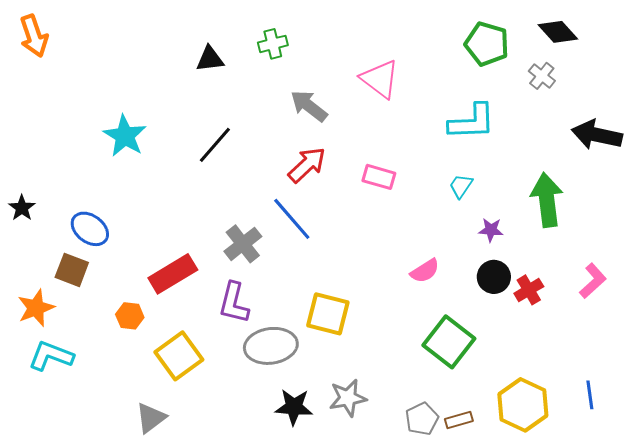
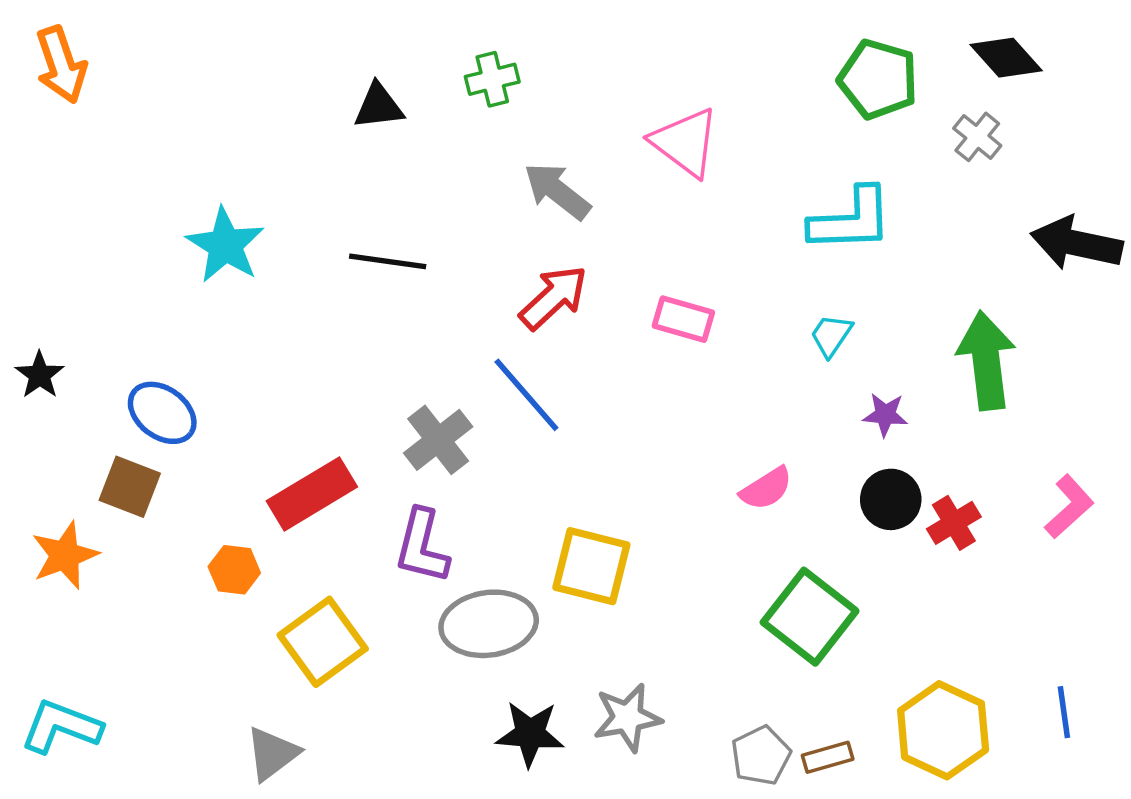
black line: (215, 145) -> (388, 261), turned 57
cyan L-shape: (51, 356) -> (61, 727), moved

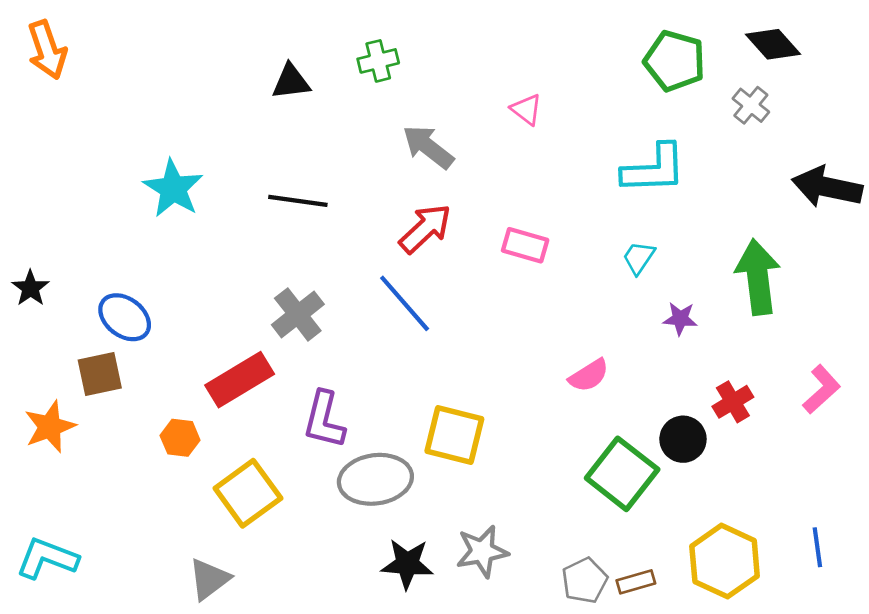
pink triangle: (685, 142) -> (526, 109), size x0.6
gray cross: (438, 440) -> (298, 314), moved
brown square: (130, 487) -> (100, 374), turned -33
black circle: (891, 499) -> (683, 439), moved

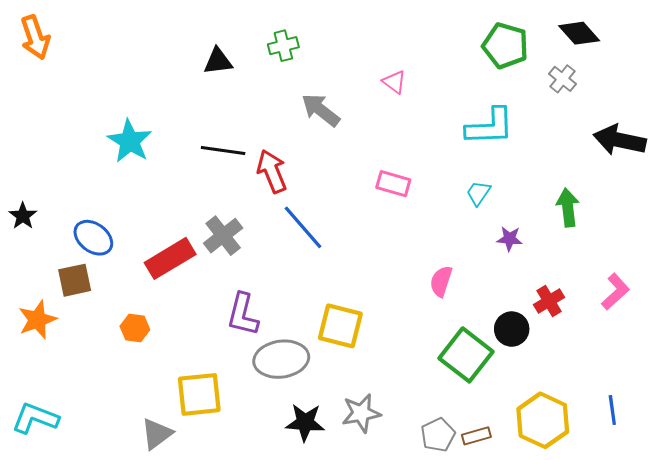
red arrow: (425, 229) -> (272, 171), moved, turned -69
green arrow: (758, 277) -> (568, 208), size x0.7
pink semicircle: (589, 375) -> (441, 281), turned 140
red rectangle: (240, 380) -> (170, 258), moved
yellow square: (248, 493) -> (199, 394), moved, turned 30

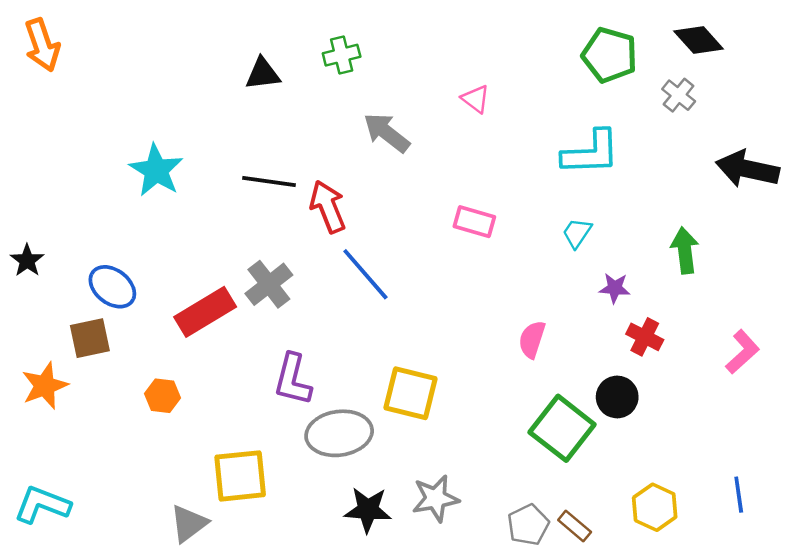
red cross: (549, 301) -> (645, 337), moved, turned -32
yellow hexagon: (543, 420) -> (655, 507), size x0.7
brown rectangle: (476, 436) -> (575, 526), turned 56

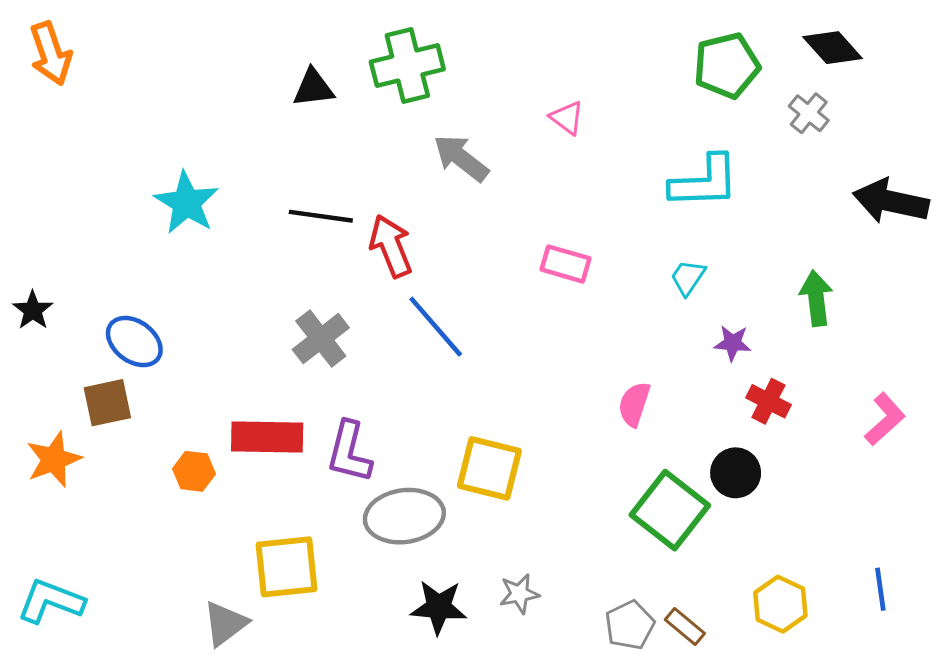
green cross: (342, 55) -> (407, 66), size x1.6
green pentagon: (610, 55) -> (727, 66), turned -30
red rectangle: (205, 312) -> (267, 437), moved, turned 32
gray star: (436, 498) -> (519, 594), size x0.7

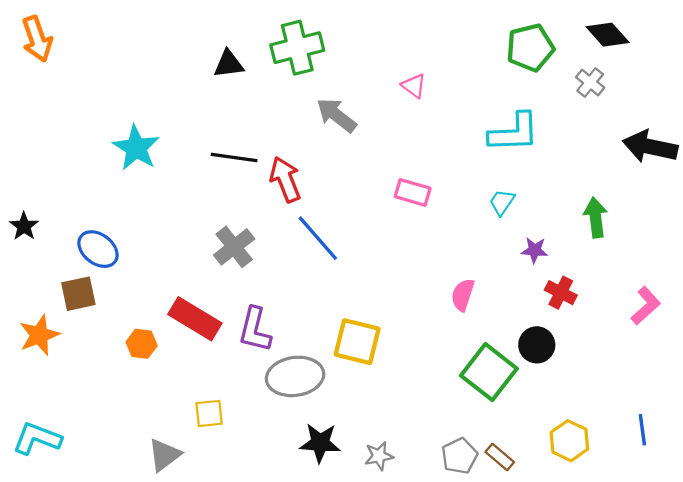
red rectangle: (267, 437) -> (195, 319), turned 30
yellow square: (286, 567) -> (209, 413), size x0.6
gray star: (519, 594) -> (379, 456), moved

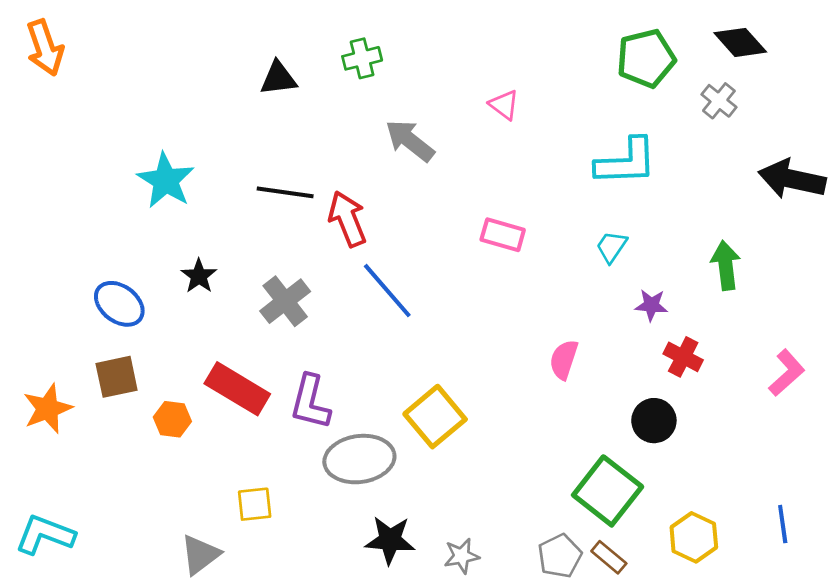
green cross: (297, 48) -> (362, 58), size x0.6
black star: (24, 226) -> (199, 276), moved
brown square: (78, 294) -> (117, 377), moved
yellow square: (357, 342) -> (435, 417), turned 36
green square: (489, 372) -> (608, 491), moved

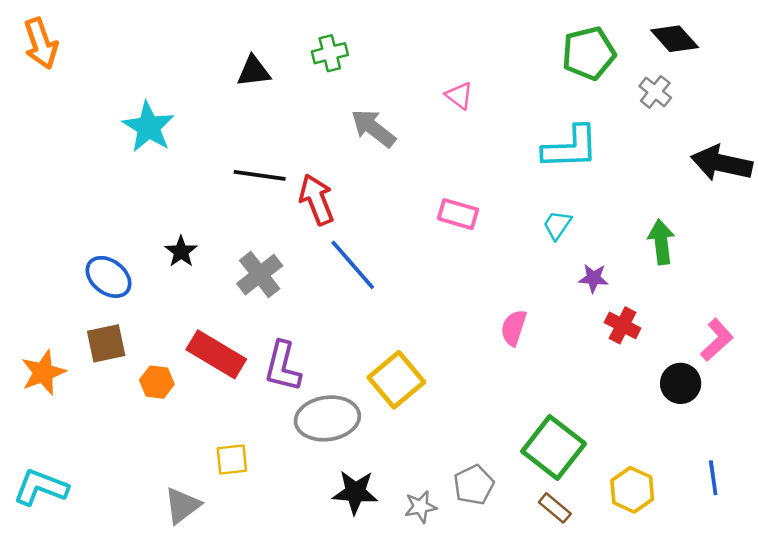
cyan star: (166, 180) -> (148, 127), moved
black circle: (654, 421) -> (681, 383), moved
gray pentagon: (560, 556) -> (474, 485), moved

